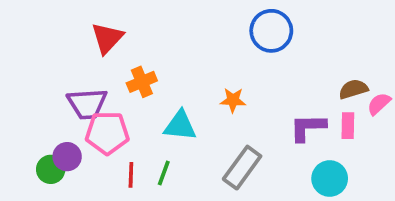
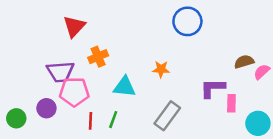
pink rectangle: (348, 126) -> (231, 103), moved
green circle: (51, 169) -> (16, 118), moved
cyan circle: (330, 179) -> (258, 123), moved

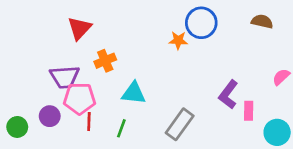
brown semicircle: (244, 62) -> (262, 21), moved, turned 30
orange star: (161, 69) -> (178, 40), moved
purple L-shape: (213, 88) -> (228, 95), turned -52
red line: (91, 121) -> (89, 122), moved

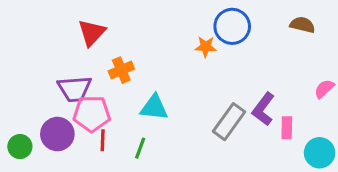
purple circle: (50, 116) -> (57, 134), size x1.4
gray rectangle: (180, 124) -> (229, 122), moved

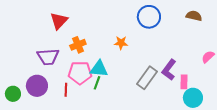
orange star: (206, 47) -> (121, 43), moved
pink pentagon: (92, 114) -> (80, 73), moved
green line: (140, 148) -> (97, 83), moved
cyan circle: (320, 153) -> (193, 98), moved

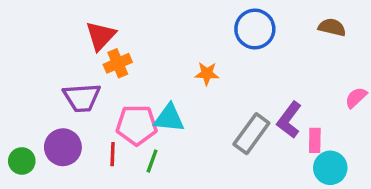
orange cross: (78, 45) -> (118, 63), moved
green line: (97, 83) -> (152, 161), moved

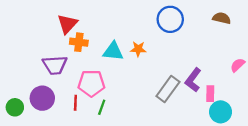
orange cross: (118, 63) -> (79, 42), turned 30
cyan triangle: (169, 118) -> (113, 51), moved

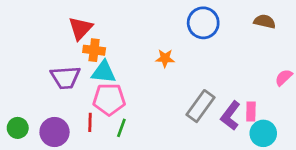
cyan triangle: (113, 51) -> (104, 72), moved
purple L-shape: (193, 80) -> (230, 116), moved
purple circle: (42, 98) -> (55, 132), moved

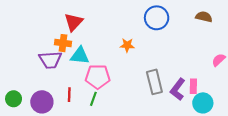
red triangle: (80, 28) -> (73, 22), moved
orange cross: (94, 50) -> (63, 43), moved
pink pentagon: (109, 99) -> (98, 77), moved
gray rectangle: (200, 106) -> (154, 82), turned -50

